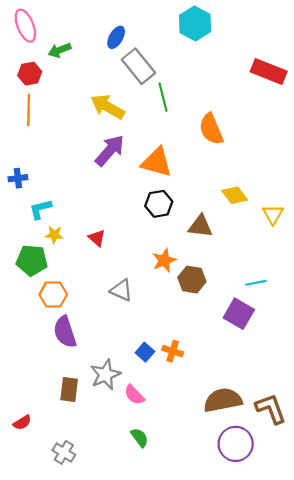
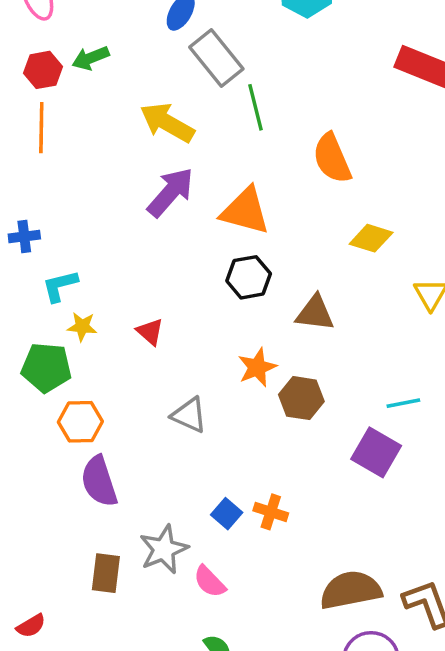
green arrow: (60, 50) -> (91, 58), moved
yellow diamond: (235, 195) -> (371, 238), moved, turned -35

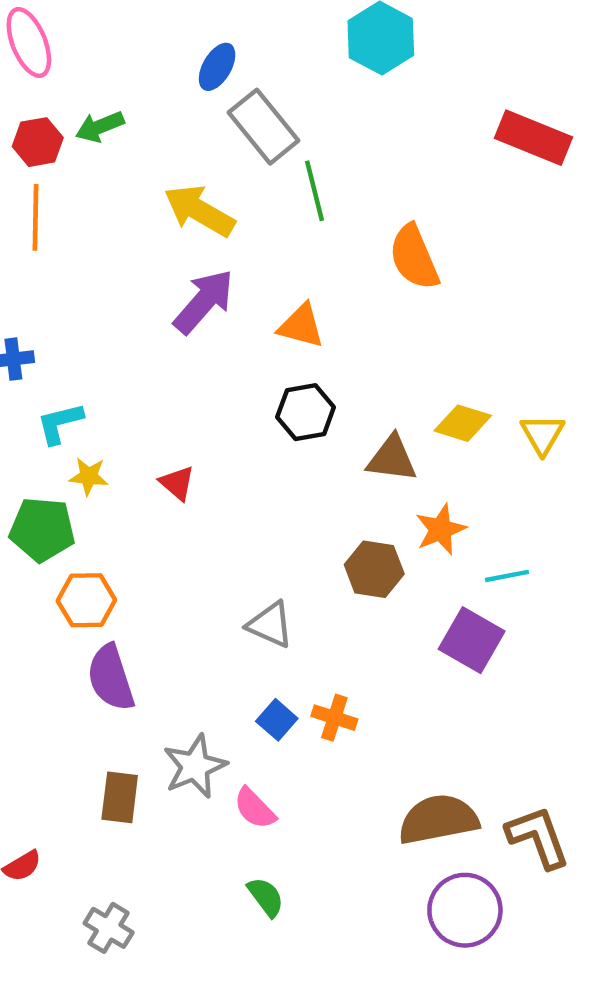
orange triangle: (245, 211) -> (301, 326), size x0.7
yellow diamond: (371, 238) -> (463, 423), moved
orange star: (257, 367) -> (441, 529), moved
gray triangle: (189, 415) -> (270, 625), moved

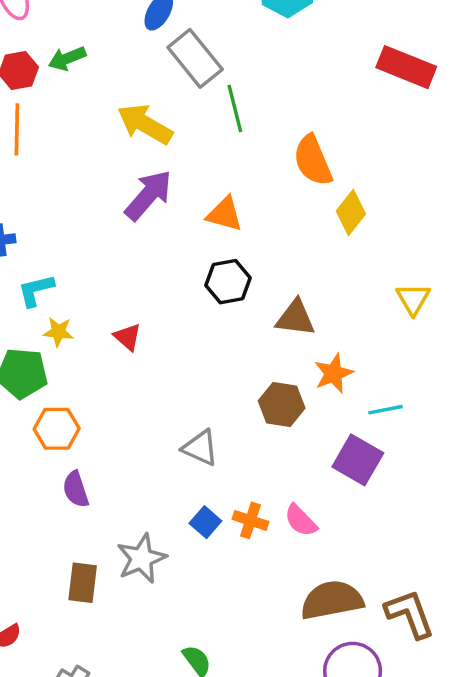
yellow diamond: (463, 423) -> (351, 212), moved, turned -69
purple semicircle: (111, 678) -> (76, 489), size x0.7
pink semicircle: (255, 808) -> (301, 520), moved

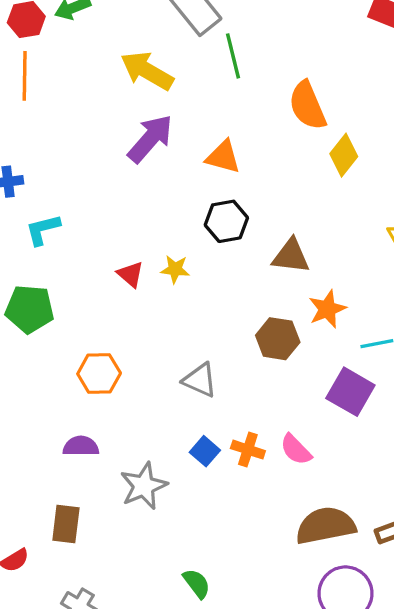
yellow star: (58, 332) -> (175, 269), moved
orange hexagon: (57, 429) -> (99, 373), moved
purple semicircle: (76, 489) -> (81, 446), moved, turned 108
brown rectangle: (83, 583) -> (66, 524), moved

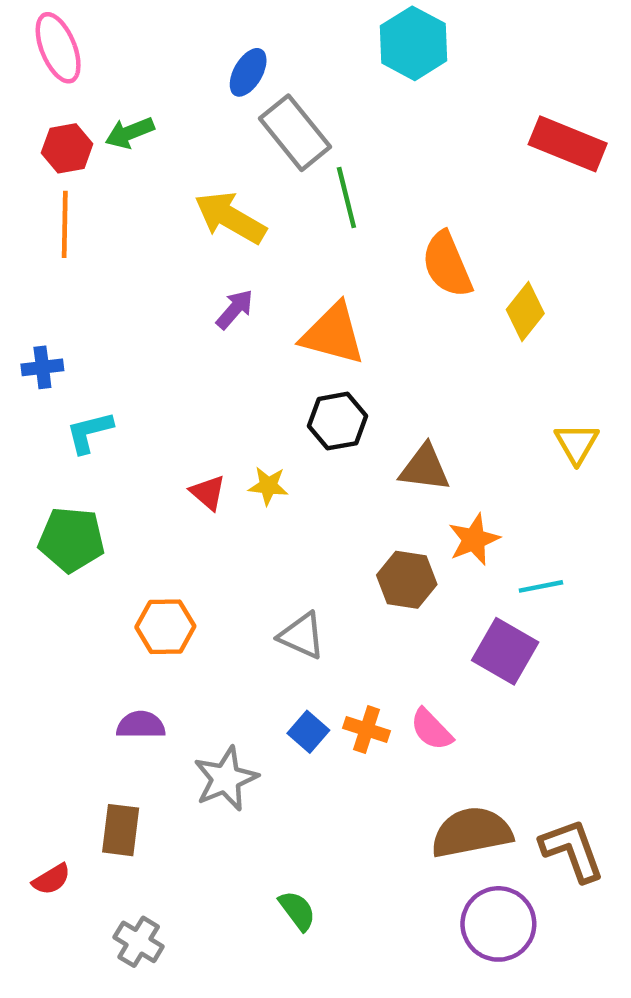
purple arrow: (150, 139) -> (235, 309), size x0.6
yellow diamond: (344, 155) -> (525, 312), moved
orange triangle: (223, 157) -> (333, 334), size x1.4

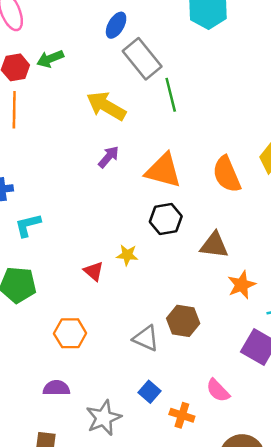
orange semicircle: (447, 265) -> (227, 174), moved
red triangle: (208, 493) -> (94, 271), moved
brown hexagon: (407, 580) -> (183, 321), moved
orange cross: (367, 729) -> (182, 415), moved

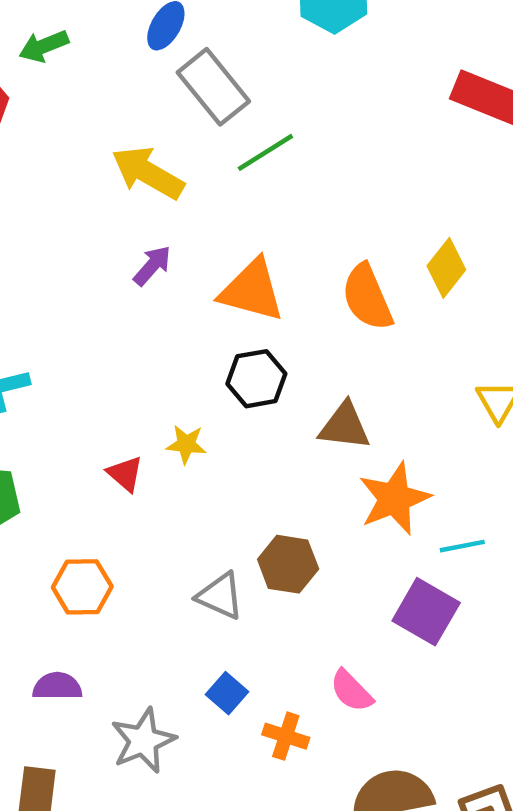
green arrow: (50, 59) -> (44, 46), moved
green line: (171, 95) -> (265, 152), turned 72
orange star: (242, 285) -> (394, 499), size x1.4

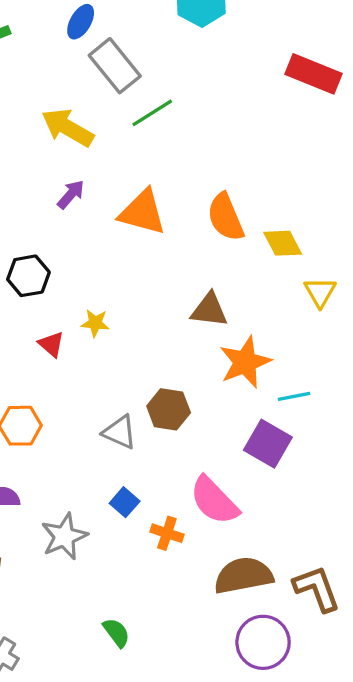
yellow diamond: (446, 268) -> (283, 243), moved, turned -66
black hexagon: (256, 379) -> (28, 276), moved
pink semicircle: (351, 691) -> (214, 501), size x1.6

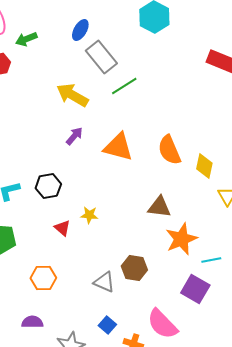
yellow diamond: (283, 243) -> (204, 166), turned 40

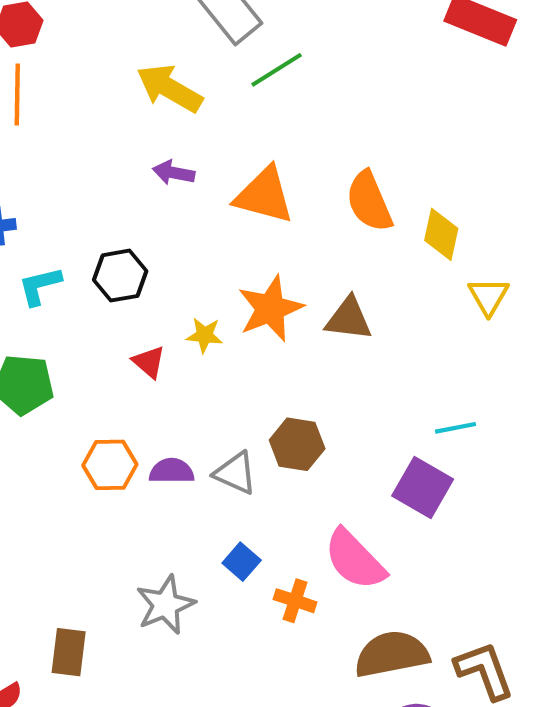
purple arrow: (74, 136) -> (174, 173), turned -120
orange star: (181, 239) -> (270, 308), moved
purple semicircle: (32, 322) -> (172, 471), moved

